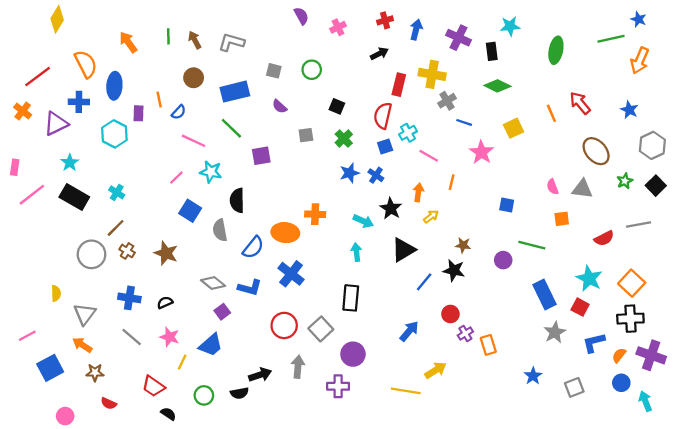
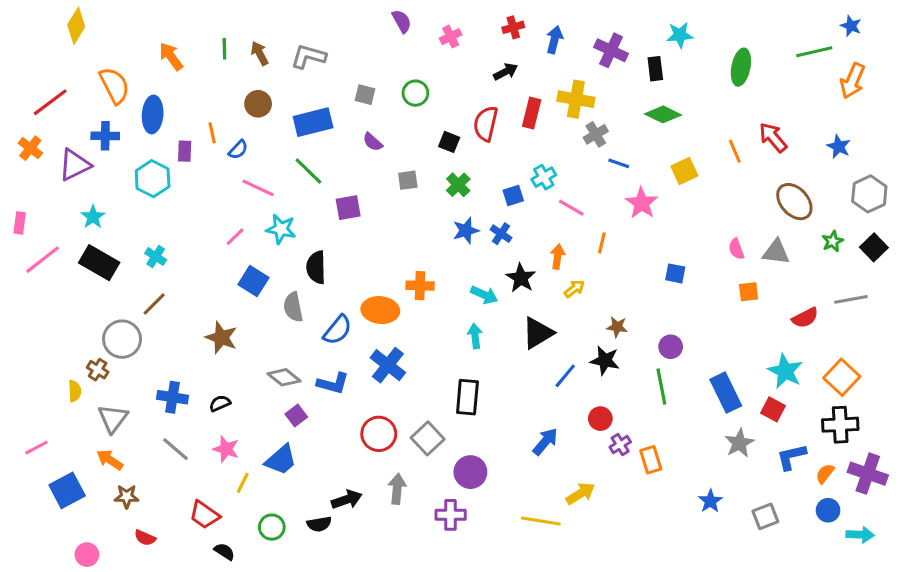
red semicircle: (383, 116) -> (486, 124), moved
green line: (532, 245) -> (661, 386), moved, turned 65
brown cross: (127, 251) -> (98, 370), moved
cyan arrow: (645, 401) -> (860, 535), turned 114

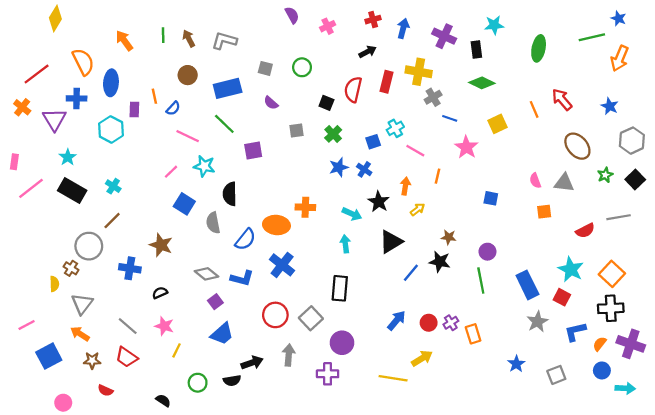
purple triangle: (75, 165) -> (54, 119), turned -35
blue cross: (172, 397) -> (130, 268), moved
red circle: (600, 419) -> (429, 323), moved
blue trapezoid: (281, 460) -> (222, 334), moved
red trapezoid: (205, 515) -> (127, 357), moved

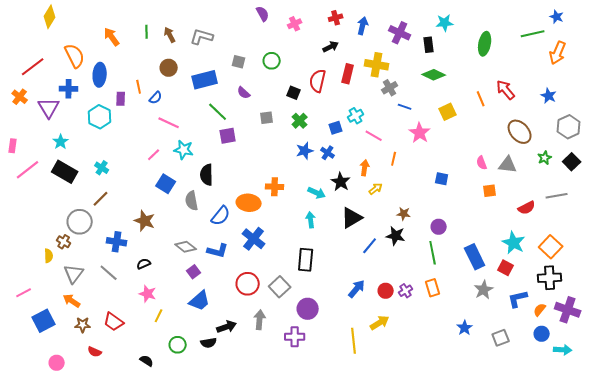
green line: (224, 124) -> (218, 112), moved
gray line: (128, 326) -> (109, 273), moved
orange rectangle: (473, 334) -> (433, 288), moved
yellow line: (393, 378) -> (354, 341), turned 75

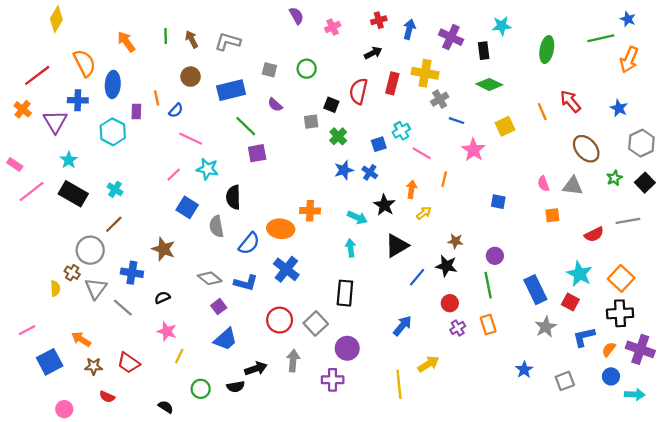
gray square: (267, 118) -> (311, 122), moved
pink rectangle: (13, 146) -> (15, 164), turned -64
gray triangle: (74, 274) -> (96, 289), moved
red circle: (386, 291) -> (450, 303), moved

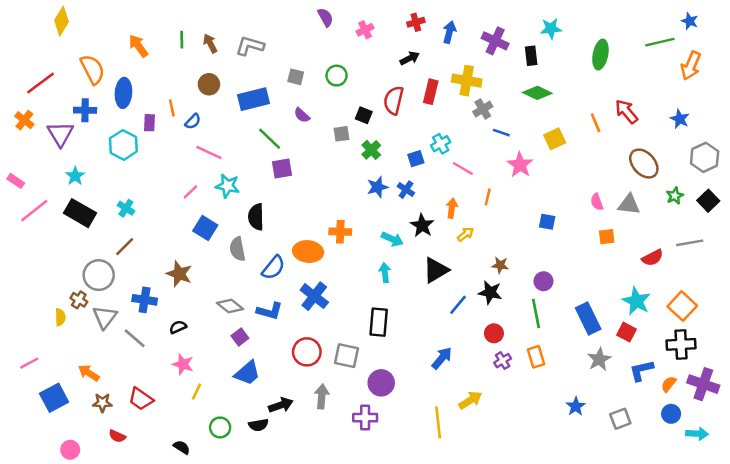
gray square: (316, 323) -> (346, 356), turned -35

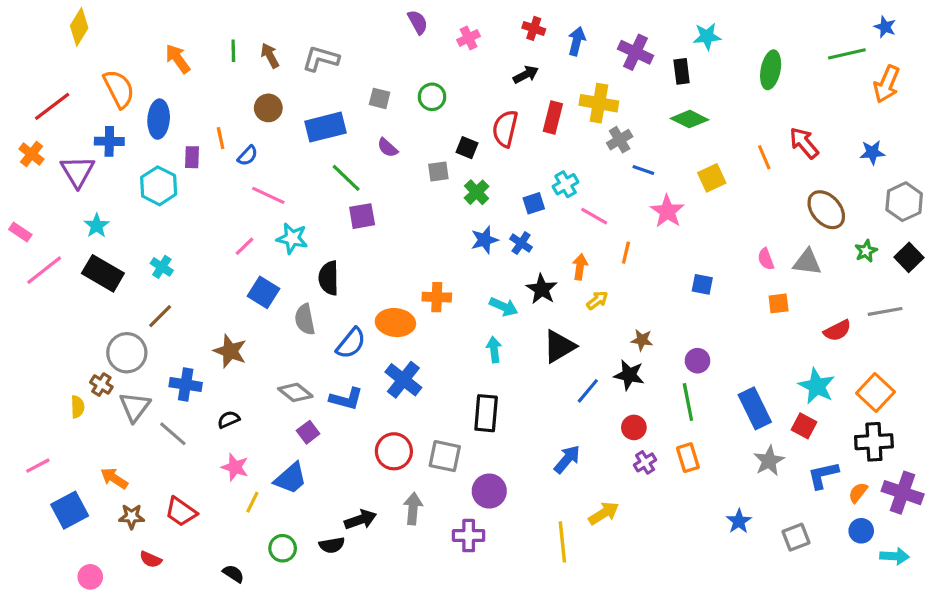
red cross: (416, 22) -> (534, 28), turned 35
blue star: (680, 119) -> (872, 152), turned -30
blue trapezoid: (247, 373) -> (291, 478), moved

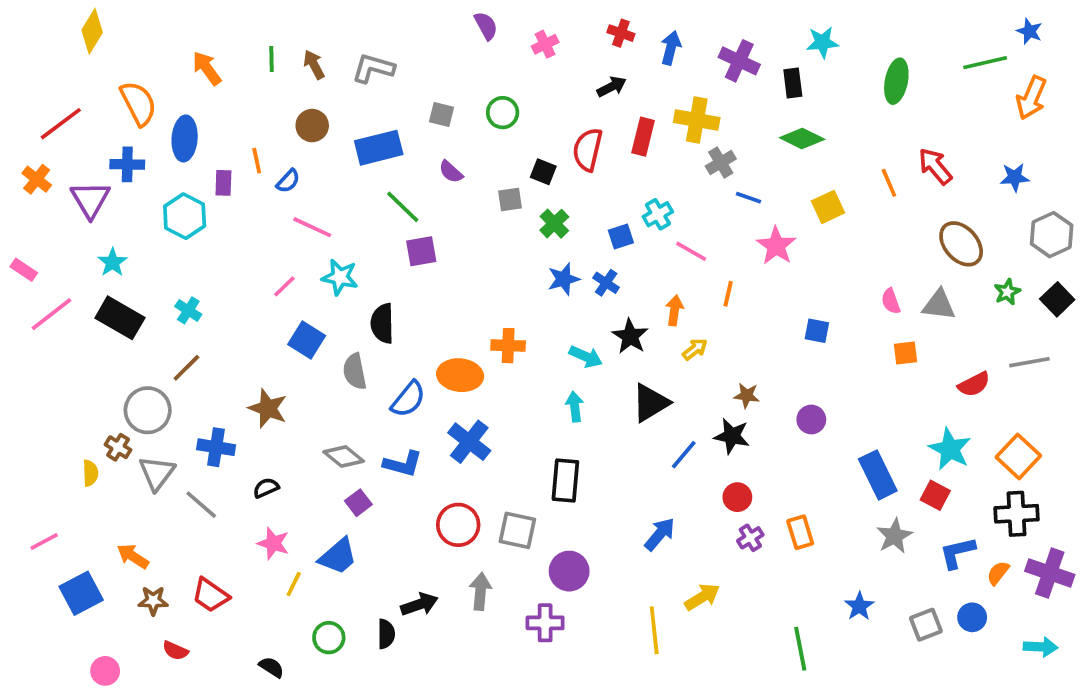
green line: (688, 402) -> (800, 649), moved
blue circle: (861, 531) -> (972, 617), moved
black semicircle: (332, 545) -> (386, 634), turned -80

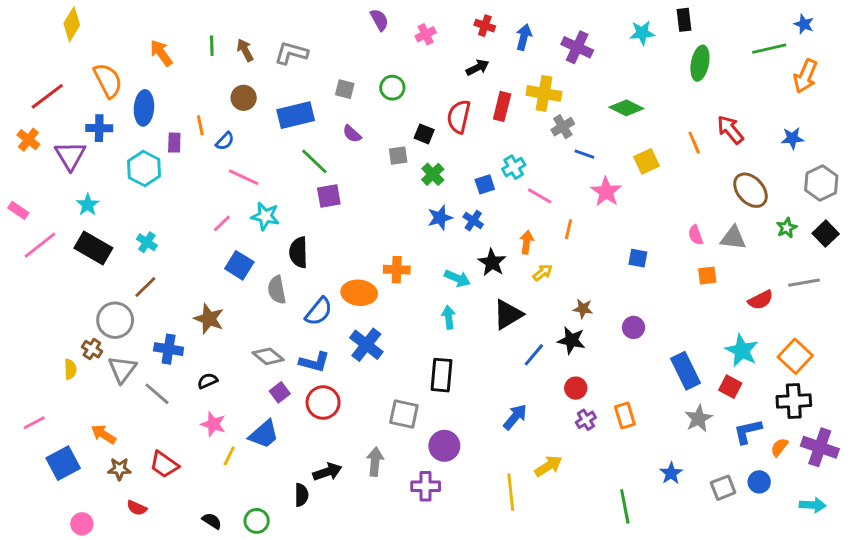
black rectangle: (793, 83) -> (684, 20), moved
red circle: (458, 525) -> (323, 402), moved
green circle: (329, 638) -> (257, 521), moved

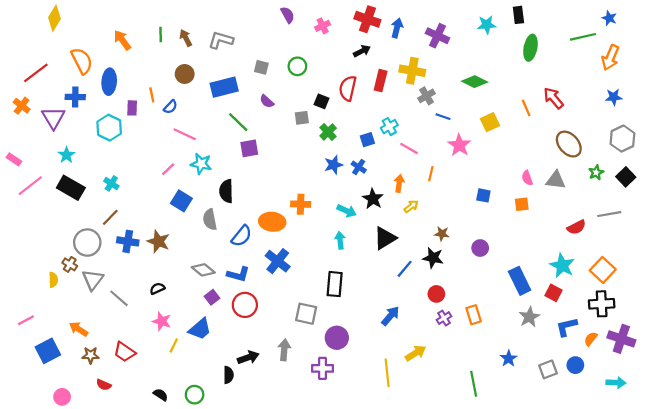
red cross: (485, 26) -> (367, 19), size x1.6
blue star: (792, 138) -> (614, 97), moved
orange square: (707, 275) -> (522, 204), moved
blue cross: (169, 349) -> (128, 241), moved

